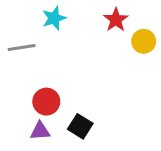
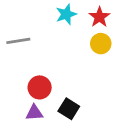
cyan star: (54, 18) -> (66, 14), moved
yellow circle: (144, 41) -> (101, 44), moved

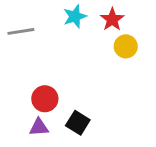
gray line: (18, 41) -> (21, 31), moved
yellow circle: (101, 44) -> (126, 46), moved

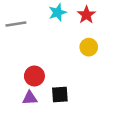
yellow circle: (126, 46) -> (89, 47), moved
black square: (78, 123) -> (60, 94), turned -36

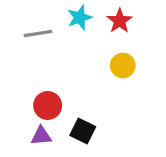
gray line: (16, 24) -> (38, 34), moved
black square: (60, 94) -> (83, 131), turned 30

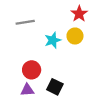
cyan star: (80, 18) -> (53, 40), moved
yellow circle: (123, 66) -> (75, 36), moved

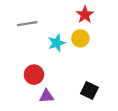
black square: (55, 87) -> (89, 90), moved
purple triangle: (27, 90) -> (46, 96), moved

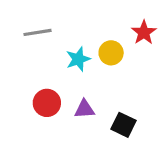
red star: (85, 15) -> (144, 32), moved
purple triangle: (46, 96) -> (84, 109), moved

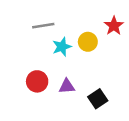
gray line: (37, 32) -> (43, 26), moved
black square: (124, 125) -> (98, 99), turned 30

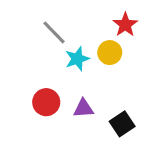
gray line: (43, 26) -> (54, 32), turned 55
red star: (114, 26) -> (125, 25), moved

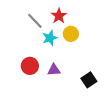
red star: (125, 25) -> (59, 16), moved
black square: (122, 124) -> (89, 80), moved

